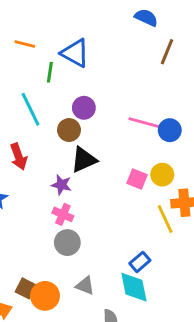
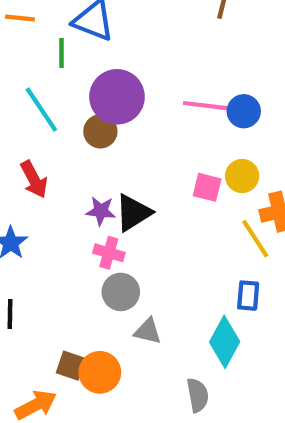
purple circle: (84, 108) -> (117, 97), size x1.6
black triangle: (84, 160) -> (133, 213), moved
blue rectangle: (140, 262) -> (248, 296), moved, turned -36
gray triangle: (85, 286) -> (148, 331), moved
cyan diamond: (134, 287) -> (225, 342), turned 48

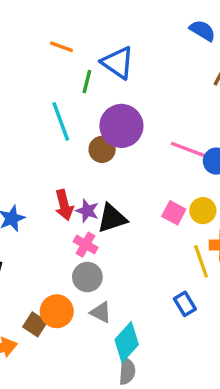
red arrow: (34, 179) -> (64, 205), moved
blue rectangle: (248, 296) -> (185, 304), turned -50
cyan diamond: (225, 342) -> (127, 342), moved
orange circle: (100, 372) -> (57, 311), moved

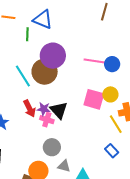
cyan line: (61, 121) -> (23, 76), moved
brown circle: (102, 149) -> (45, 72), size x1.6
pink square: (174, 213) -> (94, 99), size x1.5
black triangle: (112, 218) -> (59, 110), turned -42
pink cross: (86, 245) -> (47, 120), moved

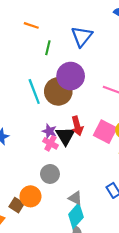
blue triangle: (43, 19) -> (82, 36), moved, turned 35
red arrow: (29, 108) -> (77, 126), moved
gray triangle: (64, 166) -> (75, 198), moved

